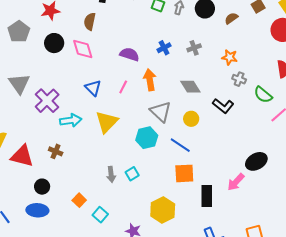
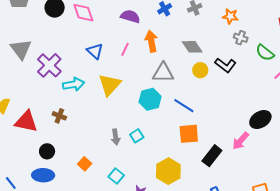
gray triangle: (161, 112) -> (163, 73), turned -40
yellow circle: (191, 119) -> (200, 70), moved
black rectangle: (207, 196) -> (212, 156), turned 40
cyan square: (100, 215) -> (116, 176), moved

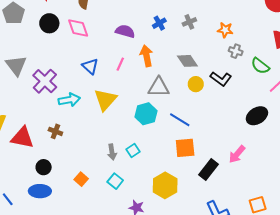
black ellipse: (260, 120) -> (257, 116), moved
cyan square: (116, 176) -> (115, 181), moved

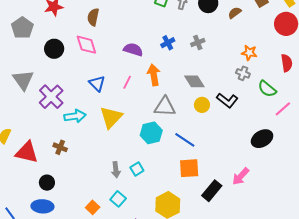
black circle: (49, 23) -> (54, 49), moved
orange star: (225, 30) -> (249, 53), moved
orange square: (81, 179) -> (93, 207), moved

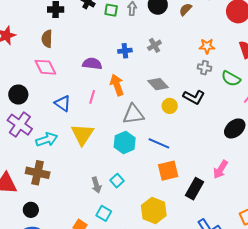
blue cross: (168, 43) -> (125, 51), turned 32
black circle: (54, 49) -> (18, 95), moved
brown cross: (60, 147) -> (38, 173), size x1.6

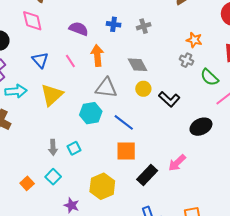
pink line: (92, 97) -> (70, 61), turned -64
black L-shape: (194, 97) -> (169, 99), moved

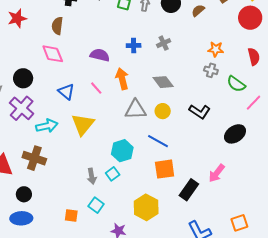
yellow circle: (143, 89) -> (163, 111), moved
cyan hexagon: (91, 113) -> (122, 151), moved
orange square: (27, 183) -> (71, 216), turned -32

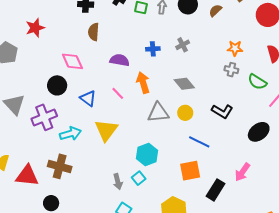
brown semicircle: (57, 26) -> (94, 32), moved
black circle: (23, 78) -> (57, 85), moved
purple cross: (22, 108) -> (44, 117), turned 30
blue line: (158, 141) -> (199, 142), moved

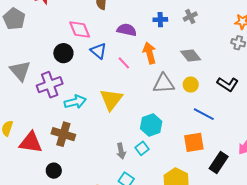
blue triangle: (88, 98) -> (98, 51), moved

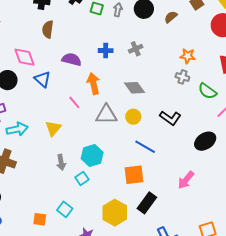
pink line: (124, 63) -> (74, 102), moved
yellow triangle: (111, 99) -> (53, 128), size x0.7
gray arrow: (121, 151) -> (61, 162), moved
black rectangle: (219, 163) -> (147, 203), moved

